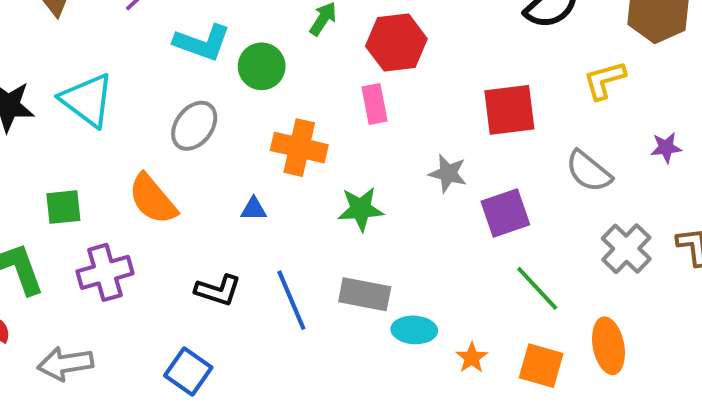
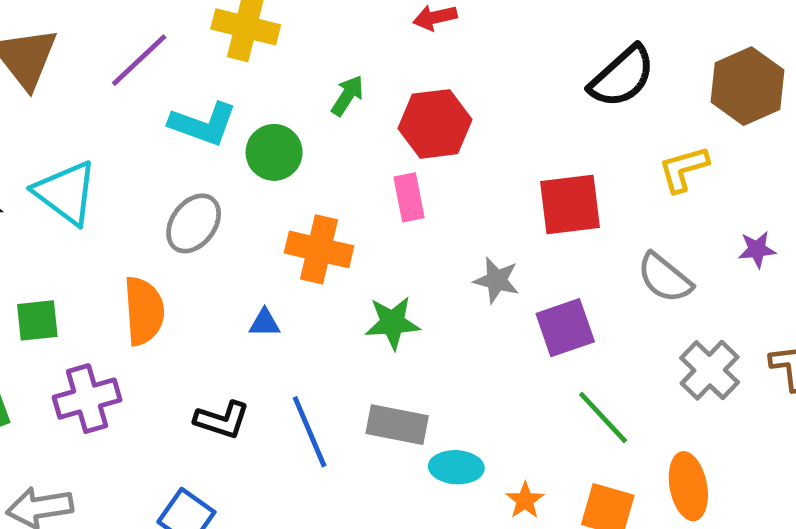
orange semicircle: (153, 199) -> (144, 311), turned -144

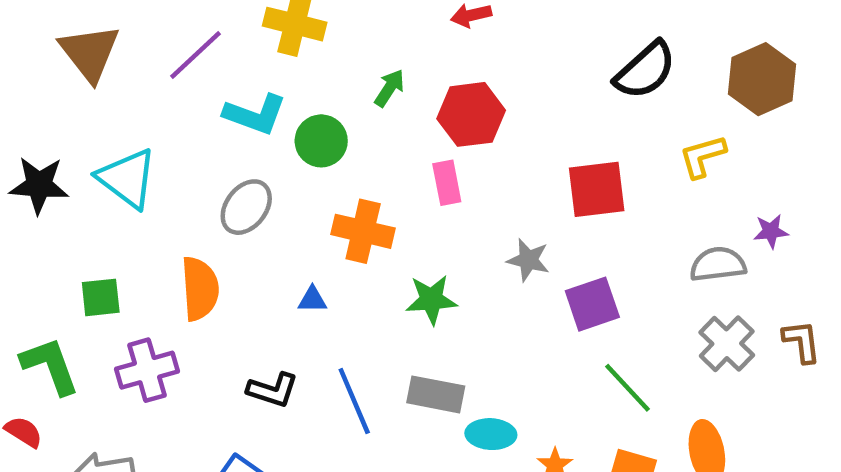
gray semicircle: (665, 278) -> (718, 264), moved, turned 134

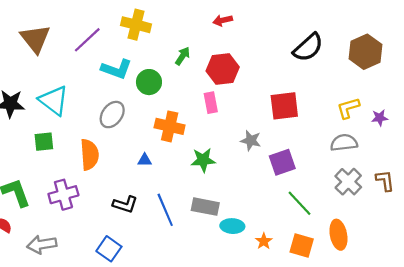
yellow L-shape: (702, 156) -> (348, 108), moved
purple star: (771, 231) -> (380, 118), moved
green square: (101, 297) -> (44, 142), moved

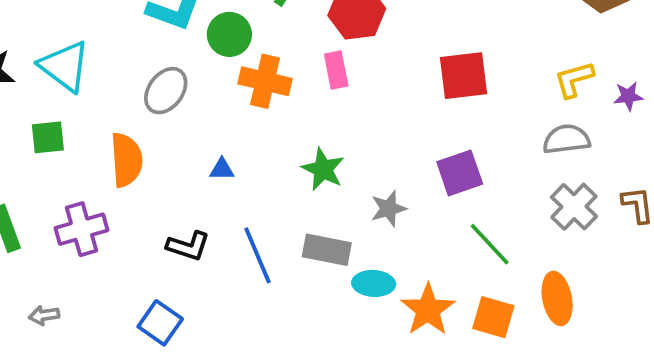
orange cross: (170, 126) -> (265, 81), moved
gray star: (251, 141) -> (389, 209), moved, turned -30
green star: (203, 160) -> (323, 169), turned 30
orange star: (264, 241) -> (428, 310), size x1.8
gray arrow: (42, 244) -> (44, 315), size x0.6

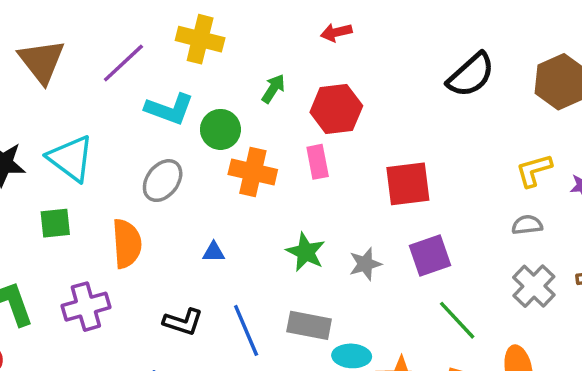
red square: (463, 76) -> (408, 184), moved
gray semicircle: (566, 139) -> (527, 225), size x0.7
gray star: (389, 209) -> (365, 264), moved

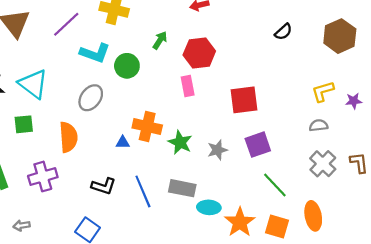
black semicircle: (471, 75) -> (283, 32), size x0.6
orange cross: (253, 172) -> (147, 126), moved

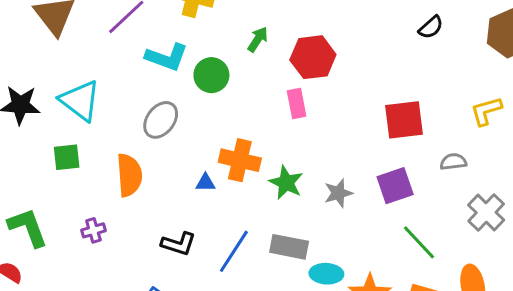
red square: (244, 100) -> (404, 120), moved
gray semicircle: (319, 125) -> (453, 162), moved
purple cross: (43, 177) -> (93, 230), size x0.6
blue line: (143, 191) -> (234, 251), turned 56

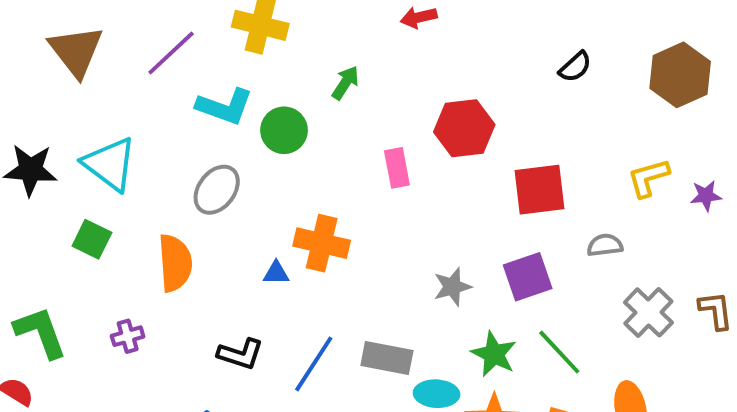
red hexagon: (313, 57) -> (464, 128), moved
green square: (67, 157) -> (92, 239), turned 32
green star: (286, 183) -> (494, 354), moved

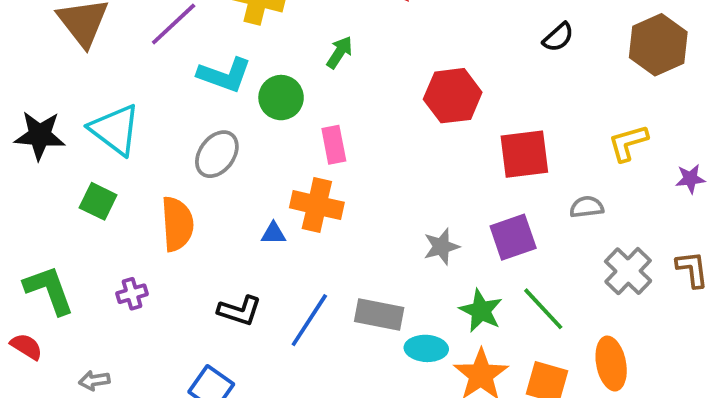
pink rectangle: (397, 168) -> (334, 145), moved
purple star: (706, 196) -> (690, 179), moved

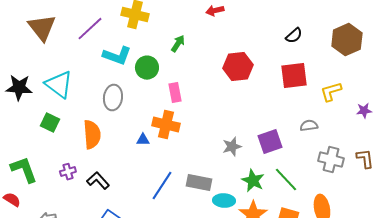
gray ellipse: (217, 154) -> (113, 98), turned -30
red square: (524, 154) -> (294, 76), moved
gray cross: (628, 271) -> (331, 160), turned -30
black L-shape: (240, 311) -> (98, 181), moved, turned -150

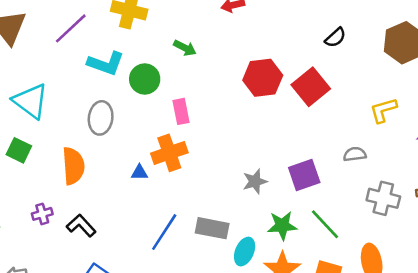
green arrow: (178, 44) -> (185, 48), turned 84
red square: (294, 76) -> (311, 87), moved, turned -32
orange cross: (166, 125) -> (169, 153), turned -32
green star: (253, 181) -> (282, 226), turned -30
cyan ellipse: (224, 201) -> (245, 252), turned -70

